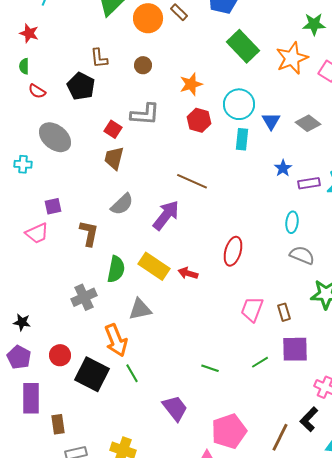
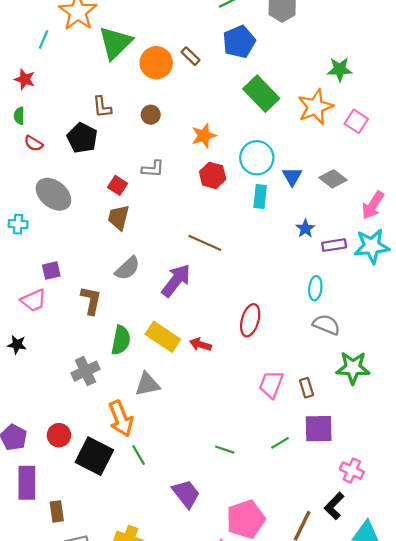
gray L-shape: (145, 114) -> (153, 169), size x0.7
black star: (22, 322) -> (17, 345), moved

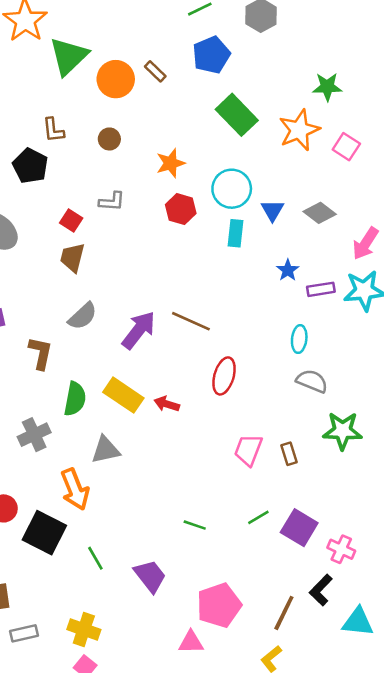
brown line: (205, 243) -> (191, 321), moved
purple square: (319, 429) -> (299, 528), moved, turned 32
green line: (139, 455) -> (95, 558), moved

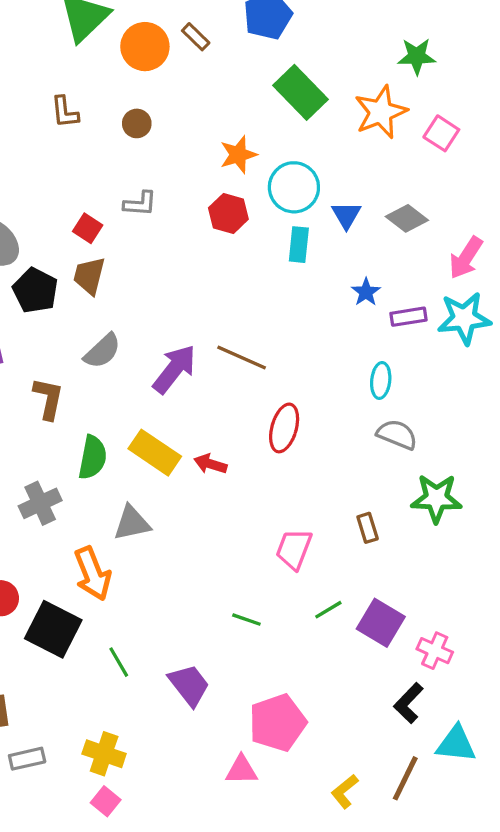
orange star: (171, 163) -> (238, 155), moved
black pentagon: (30, 166) -> (35, 290), moved
pink trapezoid: (248, 450) -> (294, 549), moved
brown line: (284, 613) -> (405, 778), moved

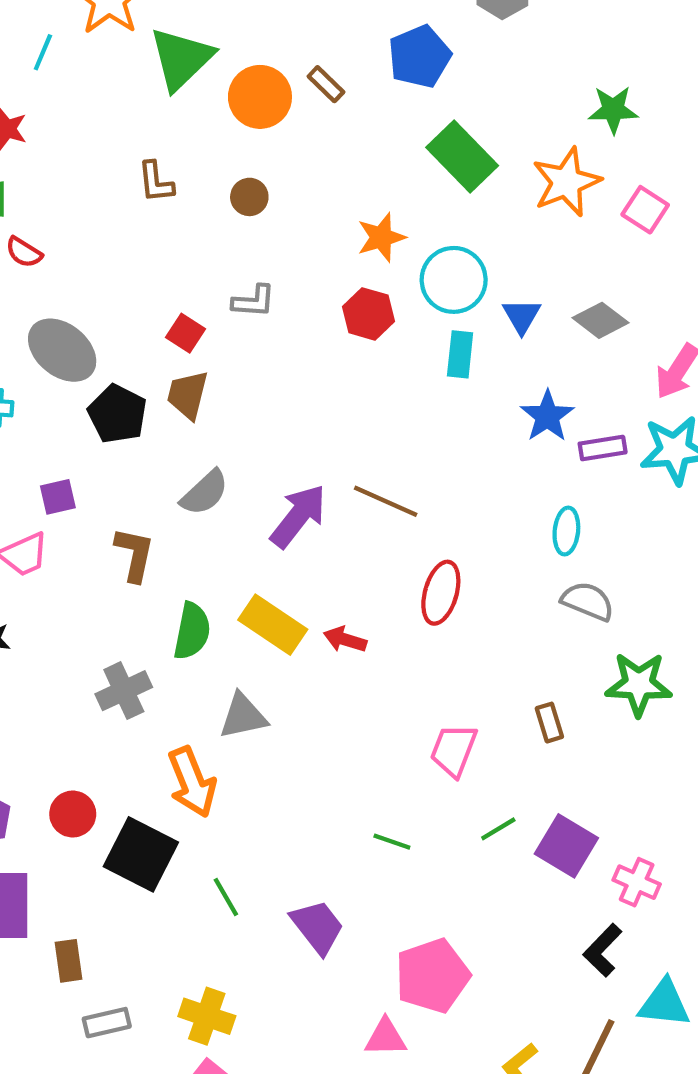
blue star: (366, 292) -> (547, 416), size x1.4

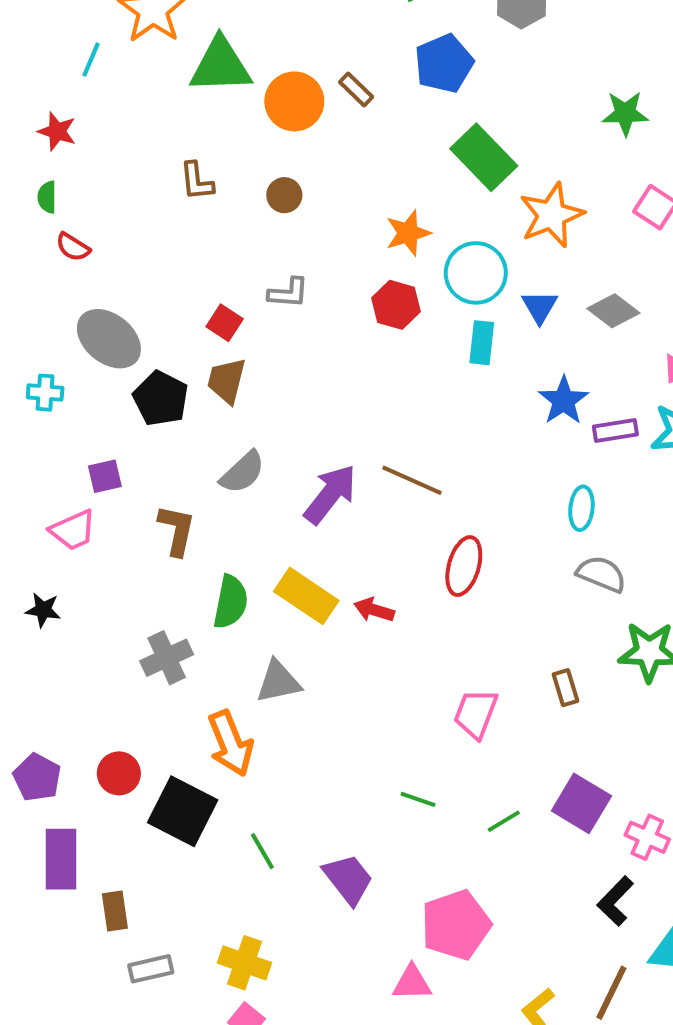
green triangle: (181, 59) -> (221, 66), turned 42
orange star: (566, 182) -> (552, 215), moved
green line: (498, 829) -> (504, 821), moved

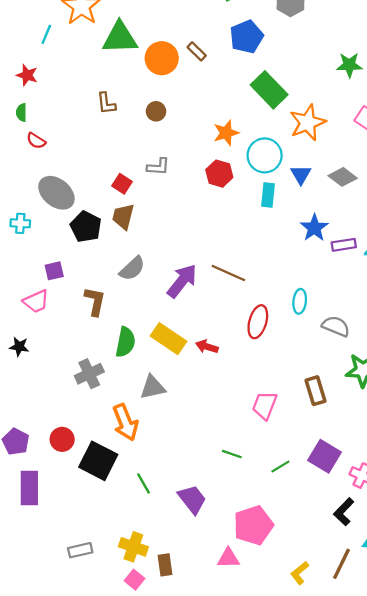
cyan ellipse: (581, 508) -> (300, 301), moved
brown rectangle: (566, 688) -> (315, 391), size x1.4
brown rectangle: (115, 911) -> (165, 565), moved

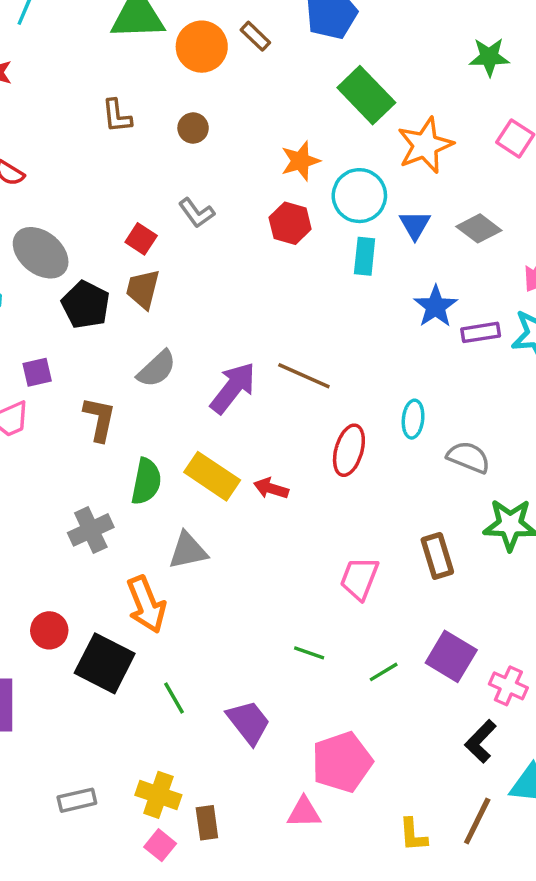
gray L-shape: (158, 167) -> (197, 213), turned 50
yellow L-shape: (300, 573) -> (413, 835), turned -55

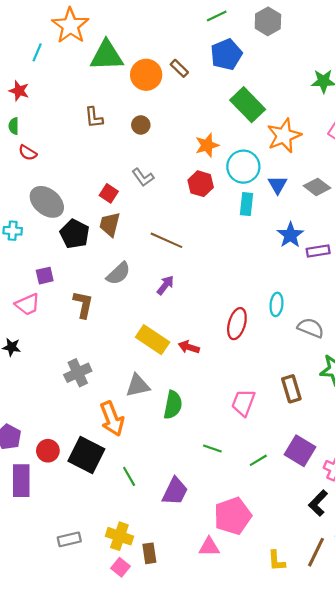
brown line: (304, 376) -> (166, 240), moved
purple arrow: (233, 388) -> (165, 285), size x0.6
green semicircle: (146, 481) -> (173, 405), moved
red circle: (49, 630) -> (48, 451), moved
purple trapezoid: (248, 722) -> (175, 491), turned 64

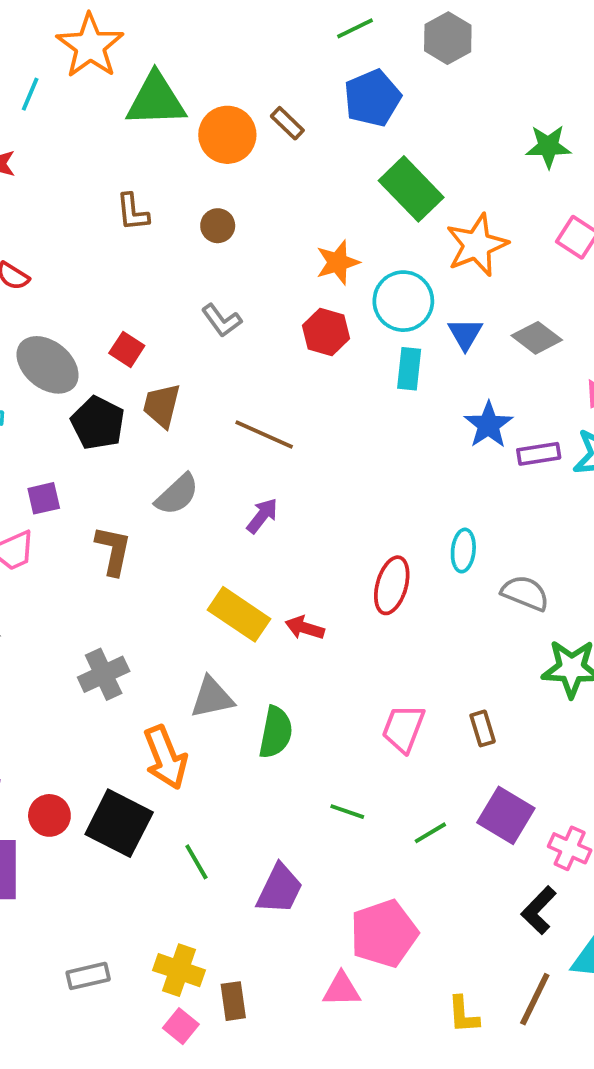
red square: (109, 193) -> (127, 349), moved
brown rectangle: (291, 389) -> (483, 728), moved, size x0.7

